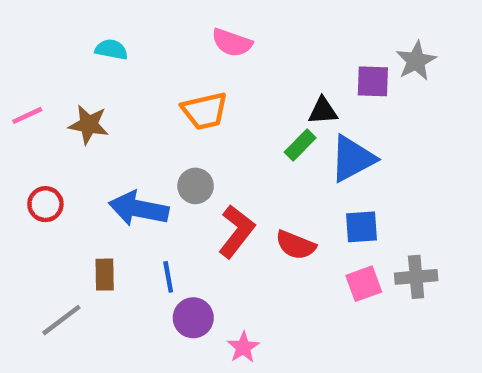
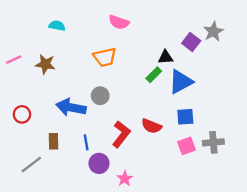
purple square: (373, 81) -> (191, 42), turned 36
red circle: (45, 204) -> (22, 114), moved
red L-shape: (236, 231) -> (121, 134), moved

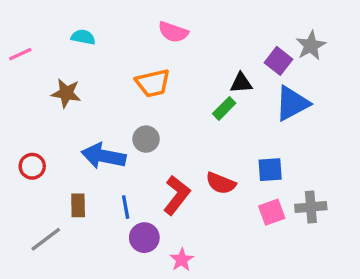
pink line: (14, 60) -> (20, 54), moved
blue triangle: (181, 82) -> (292, 103), moved

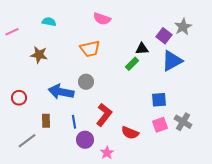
red semicircle: (221, 183) -> (130, 133), moved
gray cross: (311, 207) -> (183, 122), turned 36

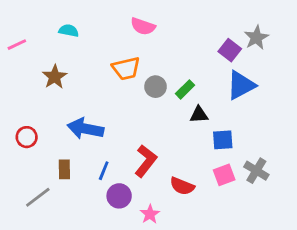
black triangle: (142, 49) -> (199, 115), moved
brown star: (39, 55) -> (55, 77), turned 30
gray circle: (86, 82) -> (156, 87), moved
blue line: (74, 122) -> (104, 171), turned 32

